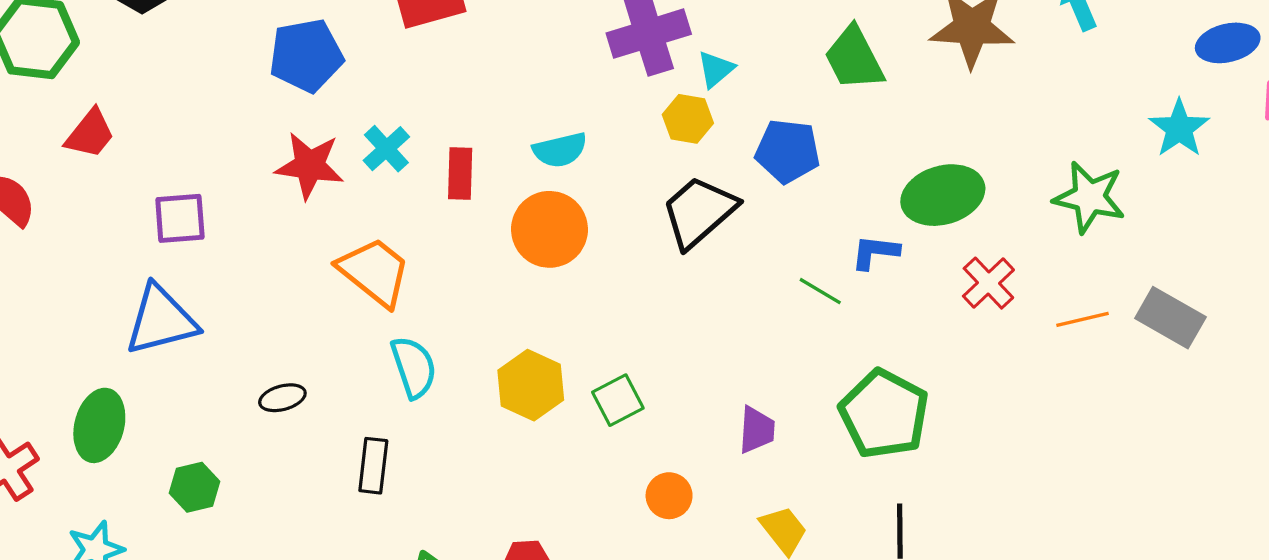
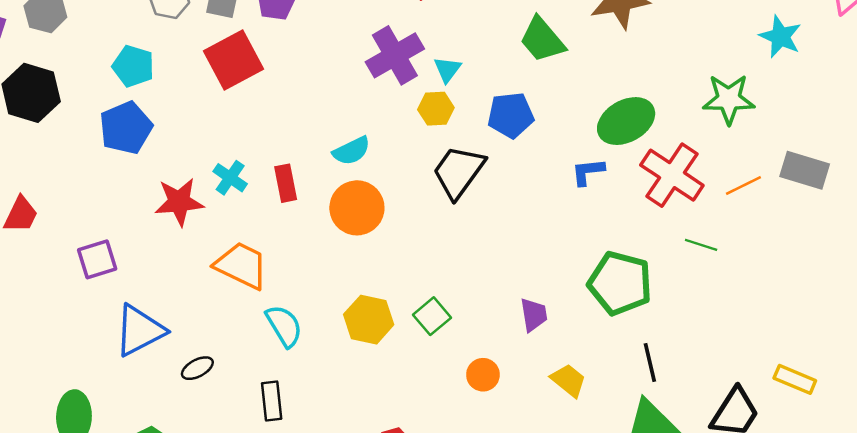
blue pentagon: (306, 55) -> (126, 128), moved
red cross: (988, 283) -> (672, 175), size x1.6
green line: (820, 291) -> (701, 245), moved
blue triangle: (161, 320) -> (140, 330), moved

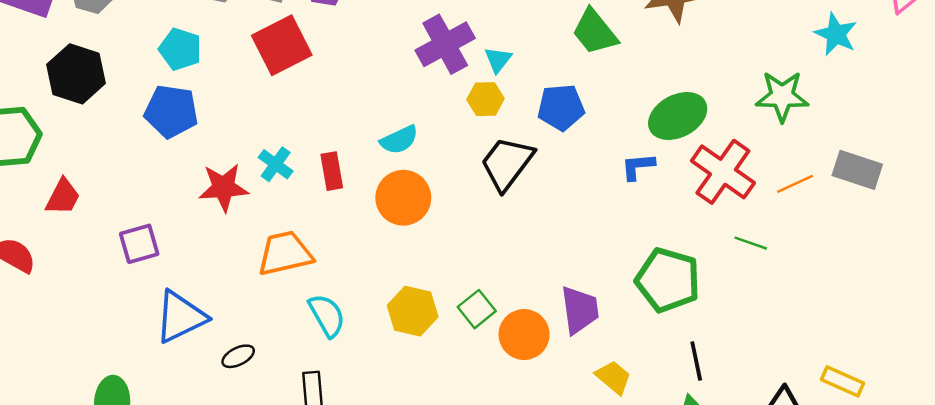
blue pentagon: (126, 128) -> (171, 111), turned 30
orange trapezoid: (241, 265) -> (285, 253), turned -40
purple trapezoid: (534, 315) -> (580, 310), size x1.4
orange circle: (483, 375) -> (524, 335), moved, size x1.5

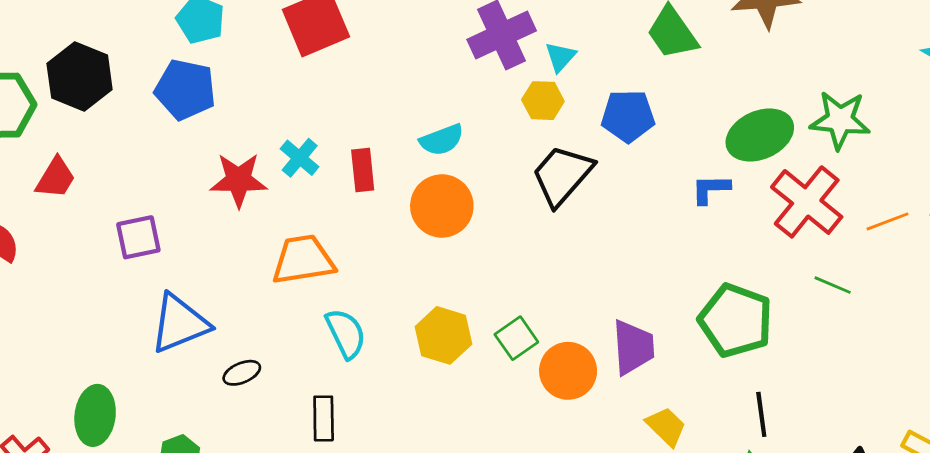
black hexagon: (76, 74) -> (80, 77), moved
green star: (782, 96) -> (840, 120), moved

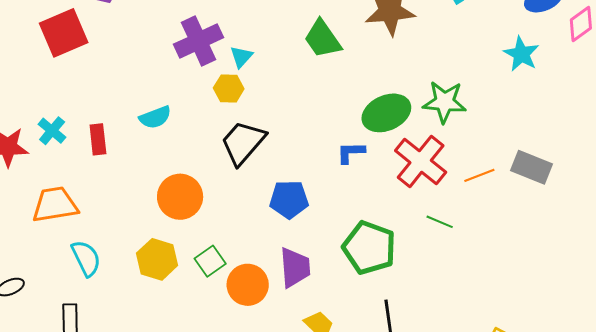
blue pentagon: (628, 116) -> (289, 199), moved
orange circle: (442, 206) -> (180, 197), moved

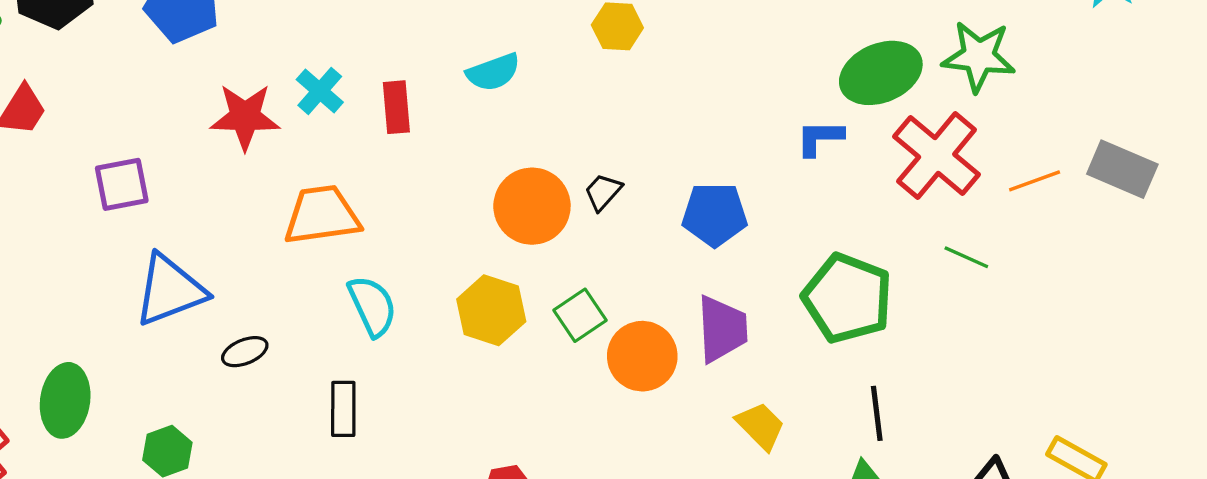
black trapezoid: (243, 143) -> (603, 192), moved, size x0.5

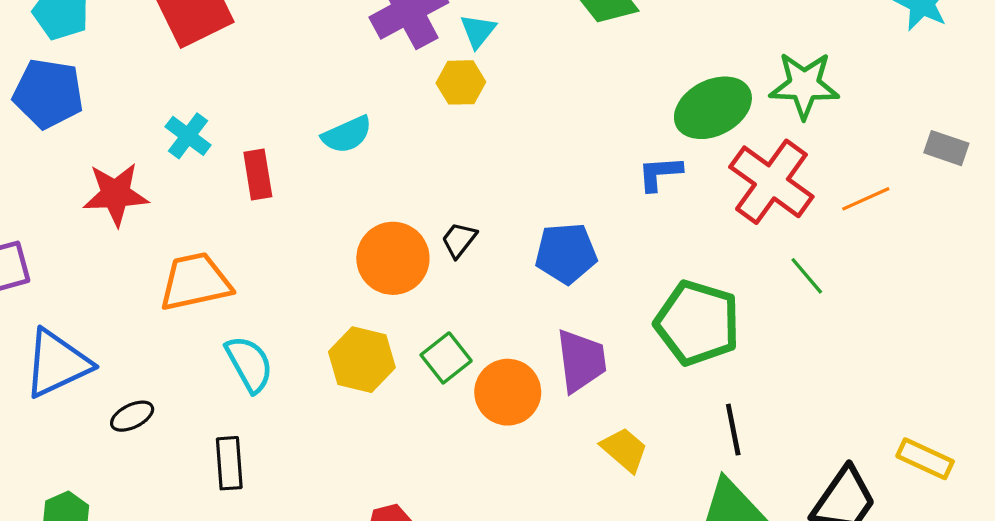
cyan cross: (320, 91) -> (188, 136), moved
gray rectangle: (1122, 169) -> (946, 148), moved, size x0.7
green line: (966, 257) -> (807, 276), turned 30

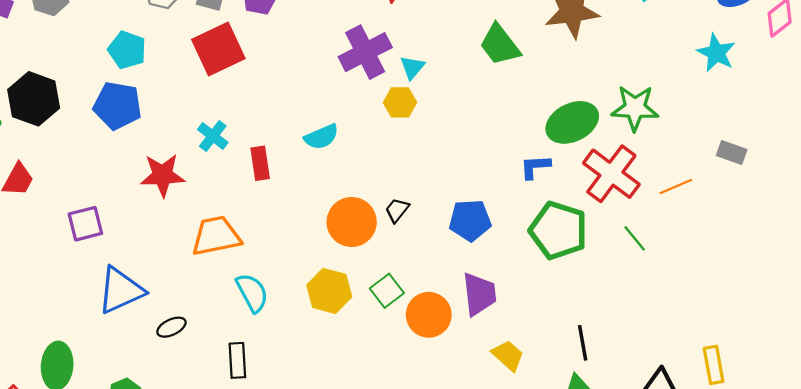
green pentagon: (697, 323) -> (558, 230), moved
yellow rectangle: (925, 459) -> (714, 365), turned 54

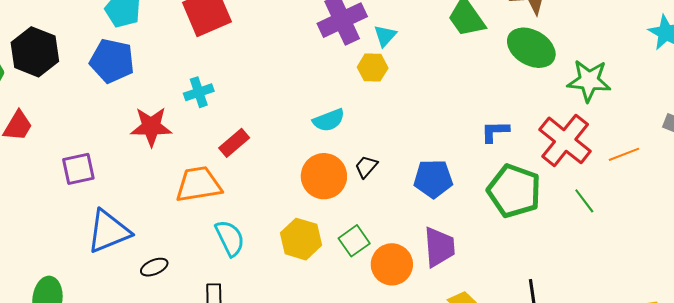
green ellipse: (572, 122) -> (531, 48), moved, turned 54
cyan cross: (213, 136) -> (199, 92), turned 32
cyan semicircle: (321, 137) -> (329, 120), moved
red rectangle: (260, 163) -> (234, 143), moved, turned 56

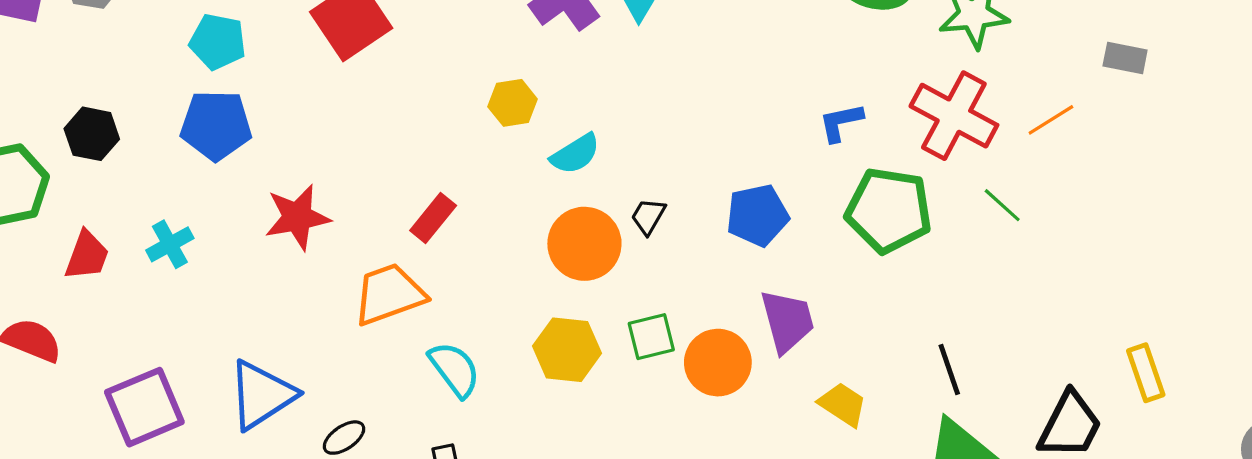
black hexagon: (35, 52) -> (92, 134), size x0.7
yellow hexagon: (373, 68) -> (513, 103), moved
cyan cross: (199, 92) -> (170, 244), moved
purple square: (78, 169) -> (144, 407), moved, size x1.4
green square: (354, 241) -> (651, 337), turned 32

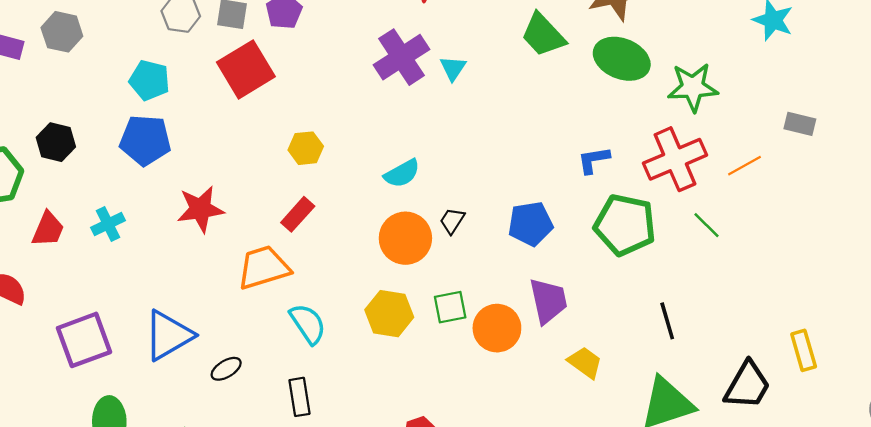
yellow hexagon: (513, 103) -> (306, 148), moved
red cross: (954, 116) -> (675, 159), turned 36
black line: (949, 370) -> (667, 321), moved

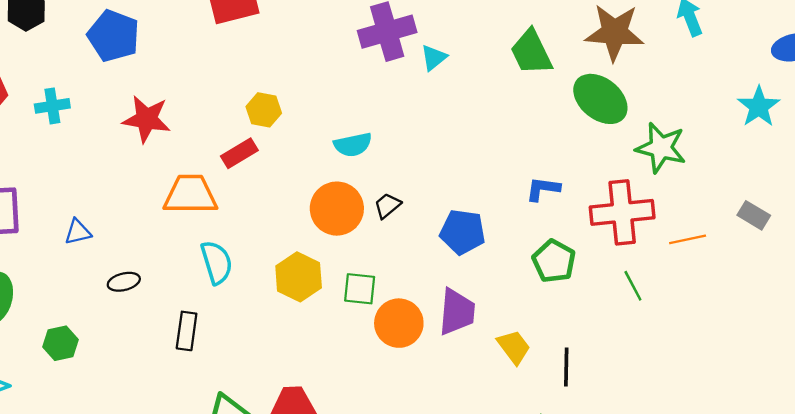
yellow hexagon: (306, 148) -> (264, 110), moved
green pentagon: (625, 225) -> (554, 261), size x0.7
blue triangle: (168, 335) -> (78, 232), size x0.5
yellow trapezoid: (585, 363) -> (514, 347), moved

